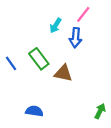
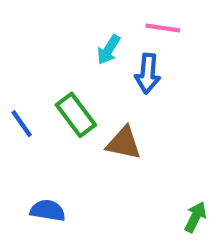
pink line: (83, 14) -> (163, 28), turned 60
blue semicircle: (34, 111) -> (48, 210), moved

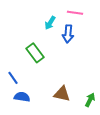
blue line: (22, 124) -> (13, 78), moved
brown triangle: (124, 143) -> (62, 94), moved

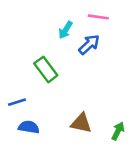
blue arrow: (68, 34) -> (89, 44), turned -138
blue line: (13, 78) -> (17, 102), turned -72

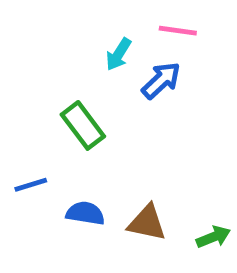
blue semicircle: (29, 127) -> (85, 213), moved
green arrow: (118, 131) -> (213, 237), turned 42

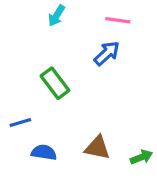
cyan arrow: (118, 54) -> (56, 16), moved
blue semicircle: (85, 213) -> (44, 152), moved

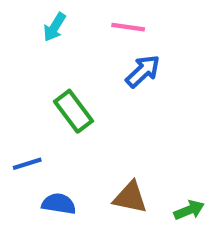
cyan arrow: (56, 16) -> (55, 27), moved
pink line: (118, 20) -> (128, 27), moved

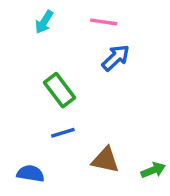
blue line: (27, 164) -> (63, 133), moved
blue semicircle: (59, 204) -> (30, 174), moved

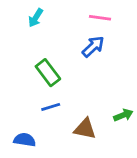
pink line: (104, 22) -> (100, 18), moved
green arrow: (153, 170) -> (123, 115), moved

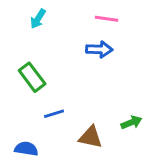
blue arrow: (93, 47) -> (99, 49), turned 45
green rectangle: (48, 73) -> (32, 77), moved

